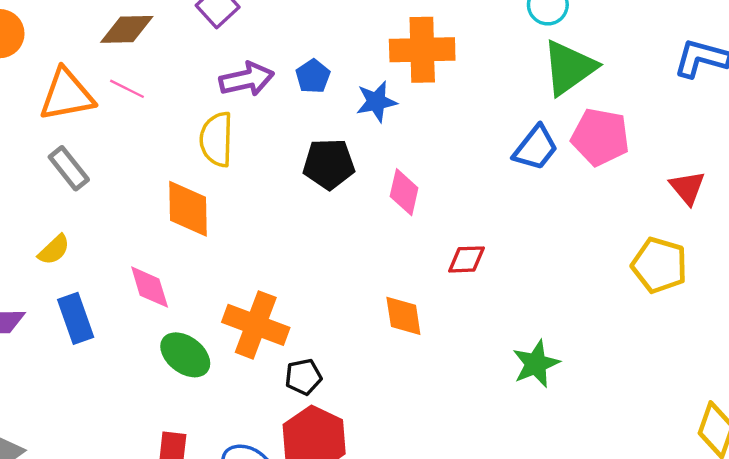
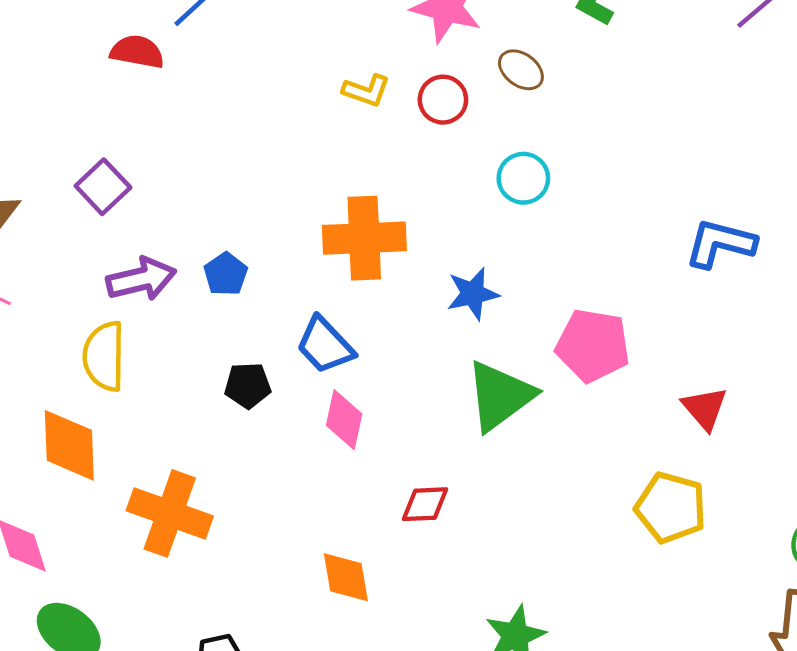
green triangle: (569, 68) -> (500, 396), moved
blue star: (376, 102) -> (473, 294), moved
blue trapezoid: (536, 148) -> (325, 345), moved, turned 99
black pentagon: (329, 164) -> (248, 385), size x0.7
orange cross: (256, 325) -> (170, 513), moved

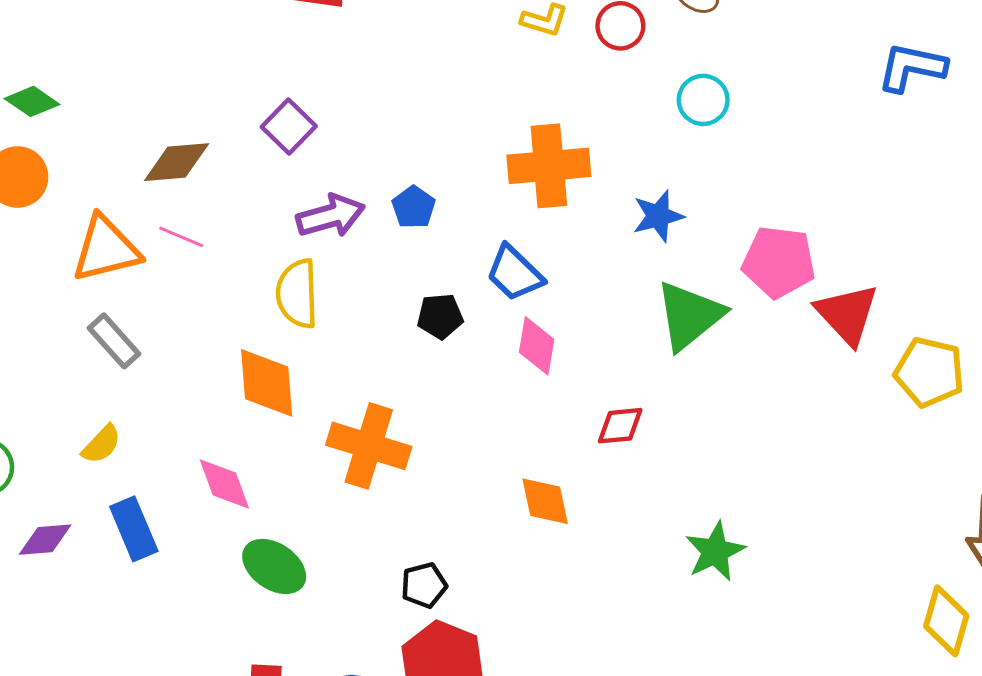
blue L-shape: (720, 243) -> (912, 67), moved
red triangle: (705, 408) -> (847, 314), moved, size x1.4
yellow pentagon: (671, 508) -> (929, 372), moved

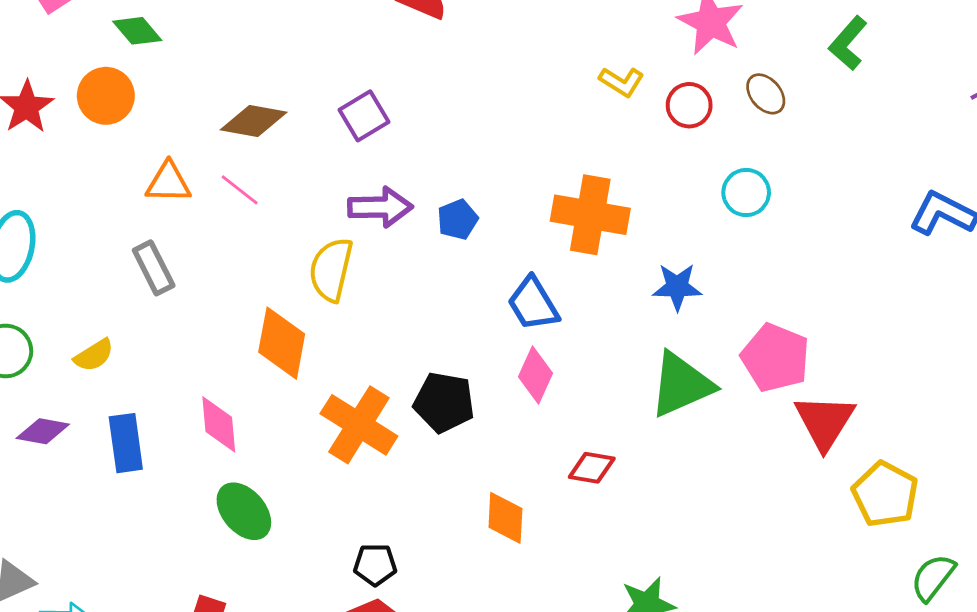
orange triangle: (106, 249) -> (168, 183), size x0.7
black pentagon: (440, 316) -> (444, 402), moved, size x1.4
yellow semicircle: (101, 444) -> (94, 355), moved

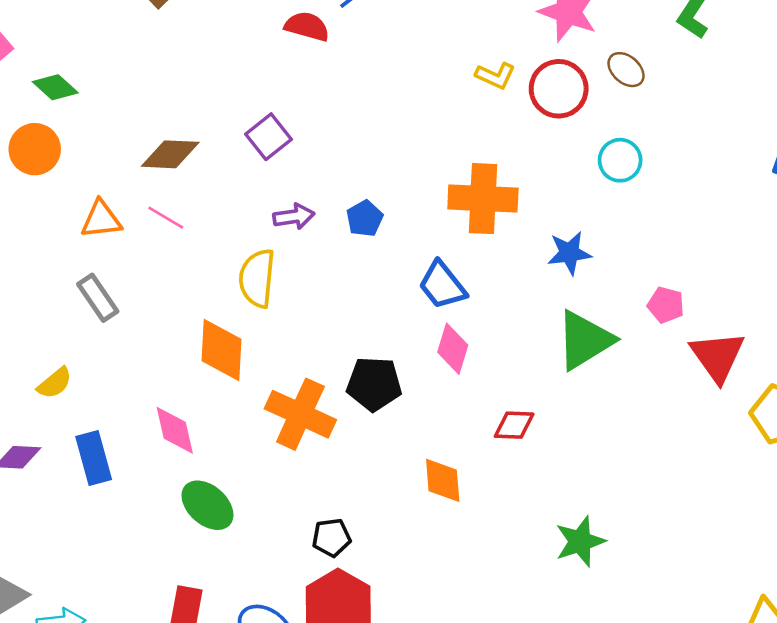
red circle: (689, 105) -> (559, 89), size x1.4
purple arrow: (380, 207) -> (294, 216), size x0.7
pink pentagon: (775, 358) -> (666, 305), size x0.6

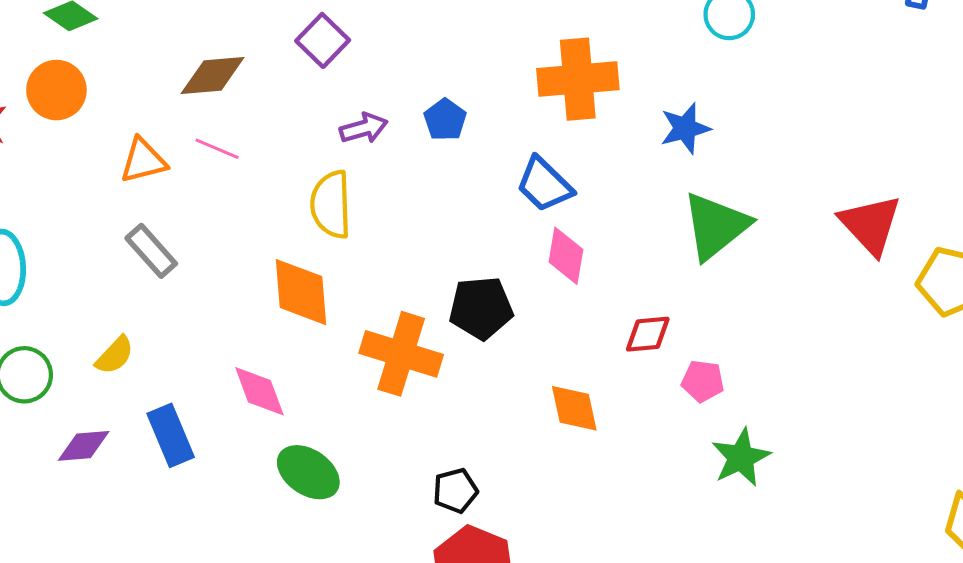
pink pentagon: (666, 305) -> (703, 381), moved

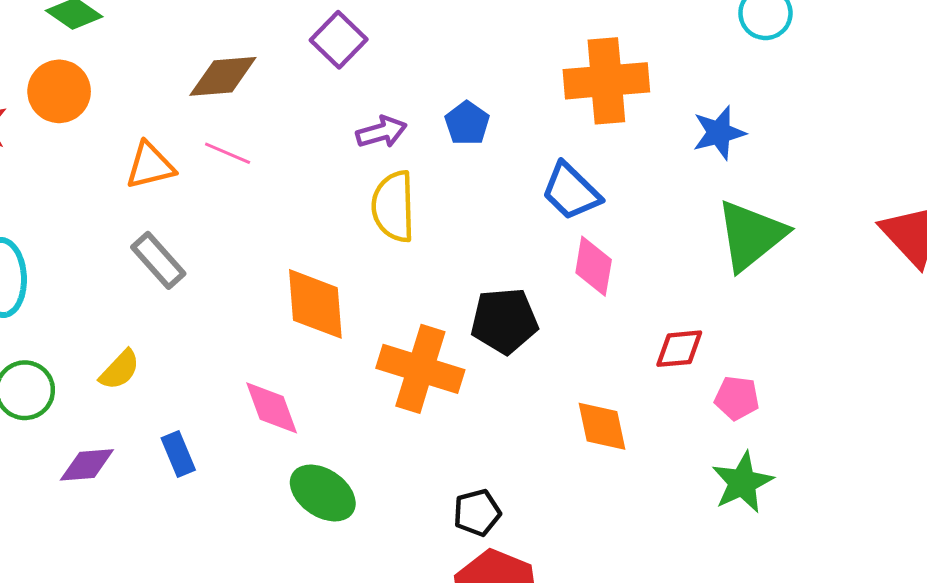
yellow semicircle: (331, 205) -> (393, 206), moved
blue rectangle: (171, 435) -> (178, 454), size x0.7
green star: (741, 458) -> (742, 482), moved

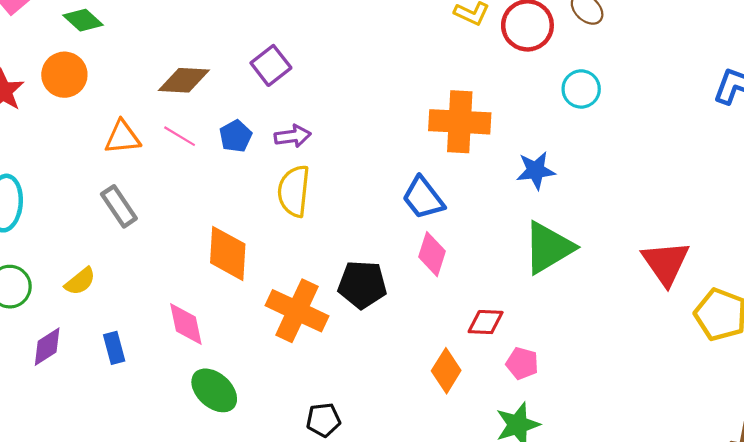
blue pentagon: (467, 123) -> (236, 136), moved
orange diamond: (602, 426) -> (446, 371), moved, turned 36
purple diamond: (87, 465) -> (47, 347), turned -36

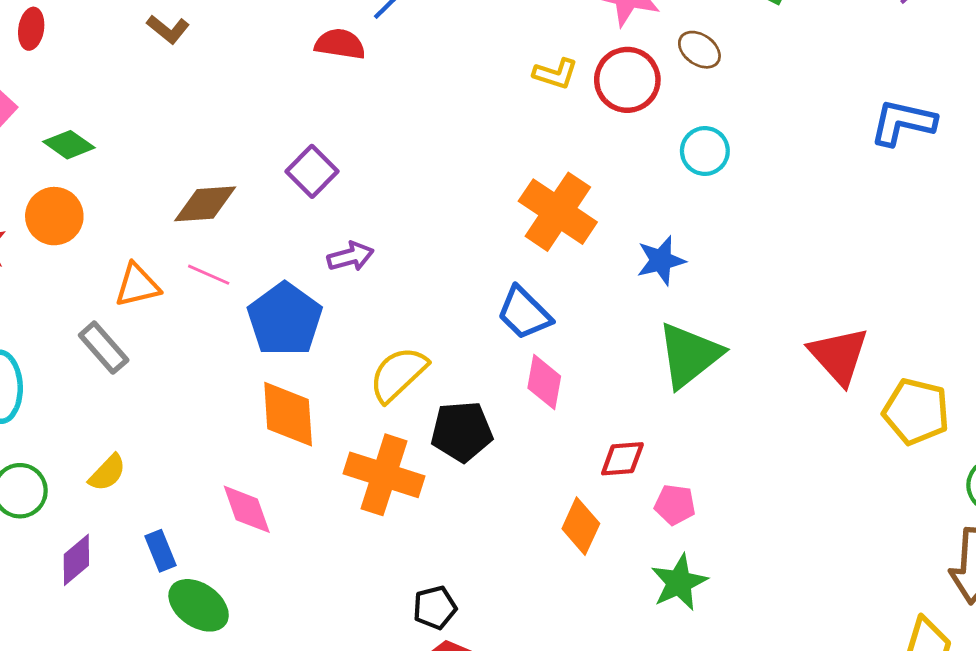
orange cross: (460, 122) -> (558, 212), turned 38
blue pentagon: (236, 136) -> (285, 320), moved, size x1.8
yellow semicircle: (294, 191) -> (398, 374), moved, turned 48
gray rectangle: (119, 206) -> (104, 348), moved
green ellipse: (214, 390) -> (199, 605), moved

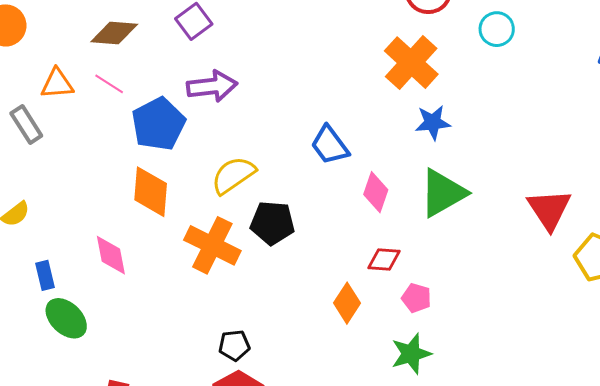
cyan circle: (705, 151) -> (497, 29), moved
orange cross: (558, 212) -> (411, 63), moved
purple arrow: (351, 257) -> (212, 86), size x1.5
pink diamond: (544, 382) -> (376, 192), moved

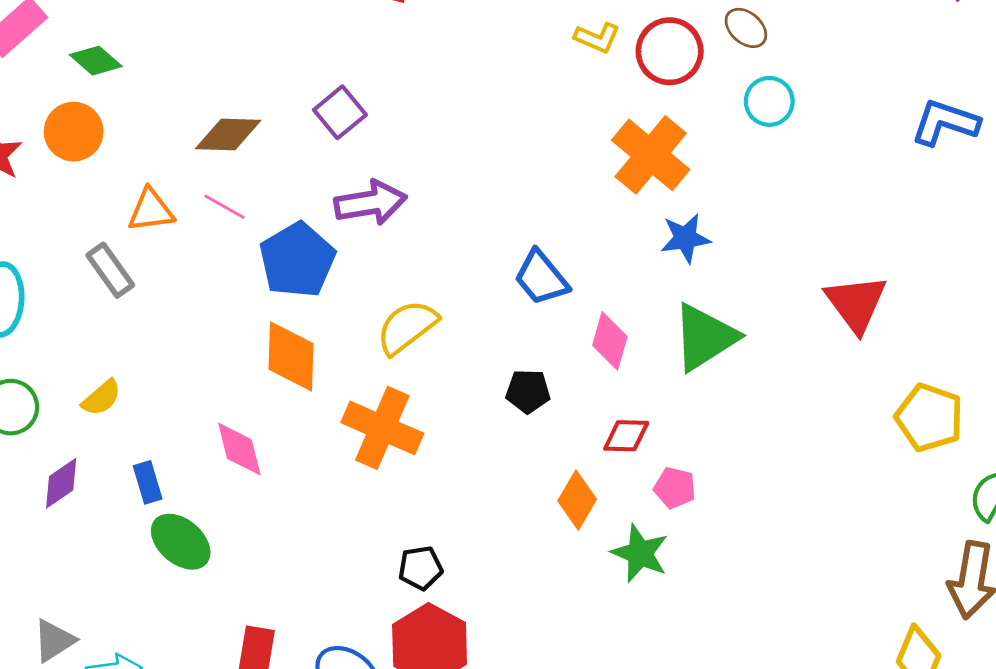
red triangle: (549, 209) -> (856, 303), moved
black pentagon: (272, 223) -> (528, 391), moved, size x0.7
green star: (411, 354) -> (640, 553), moved, turned -30

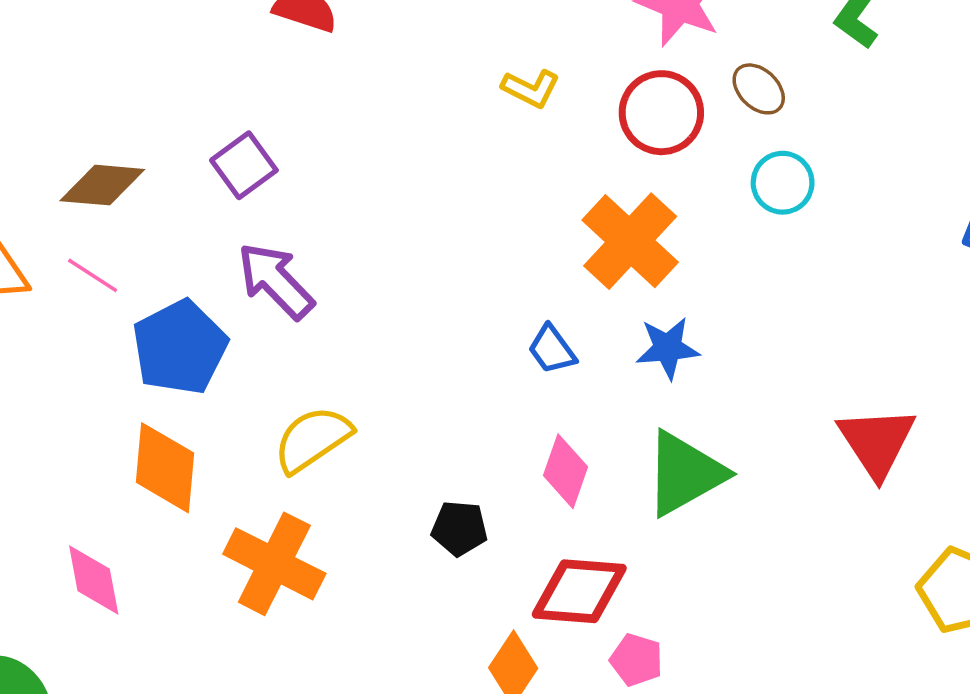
yellow L-shape: (597, 38) -> (531, 88), moved
purple arrow: (370, 203) -> (276, 281), turned -128
blue trapezoid: (541, 278) -> (552, 349), moved, size x0.7
red diamond: (626, 436) -> (579, 591), size x1.6

